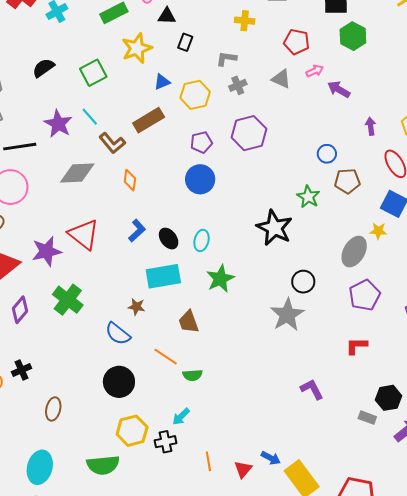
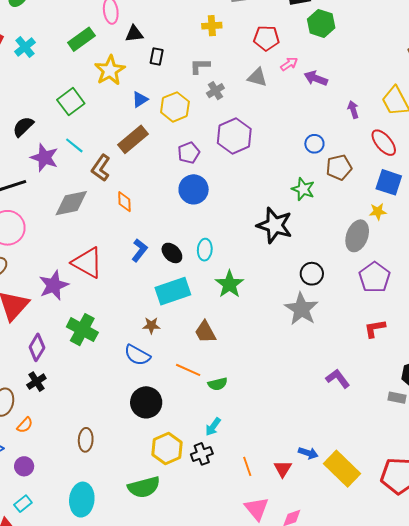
black semicircle: (43, 68) -> (23, 127), moved
brown L-shape: (112, 143) -> (101, 168), turned 84
black cross: (22, 370) -> (36, 382), moved

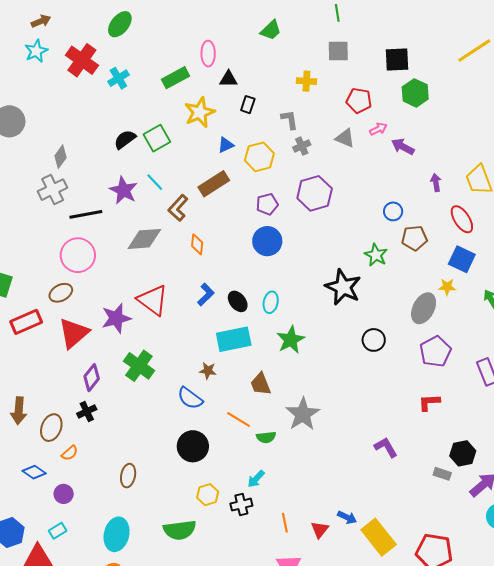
gray L-shape: (200, 66) -> (289, 120), turned 75
black semicircle: (23, 127) -> (125, 139), moved
gray star: (301, 309) -> (303, 414), moved
yellow hexagon: (167, 449) -> (208, 495), size x0.7

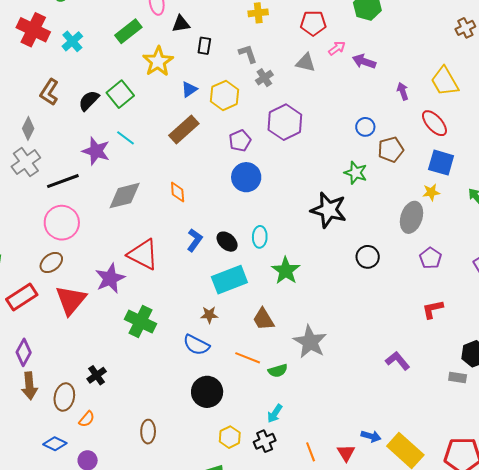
brown L-shape: (178, 208) -> (49, 92), moved
purple pentagon: (435, 352) -> (430, 258), size x0.7
purple diamond: (92, 378) -> (24, 352), moved

